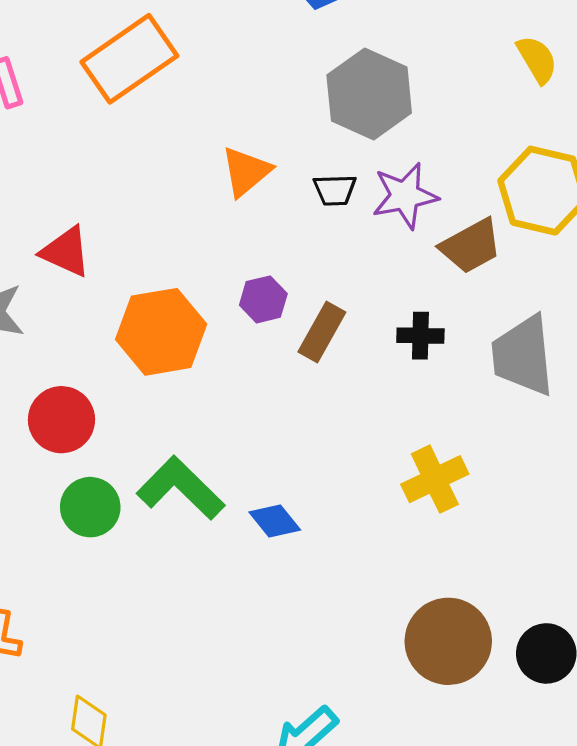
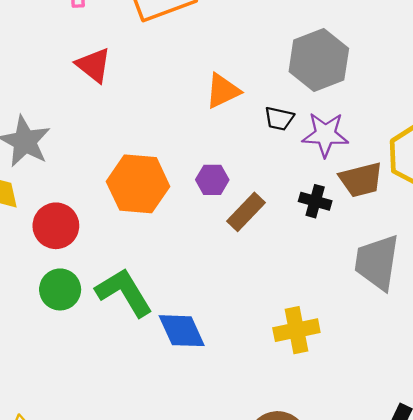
red triangle: (66, 252) -> (93, 65), moved
black cross: (420, 336) -> (315, 201), moved
blue diamond: (275, 521) -> (182, 331), size x1.4

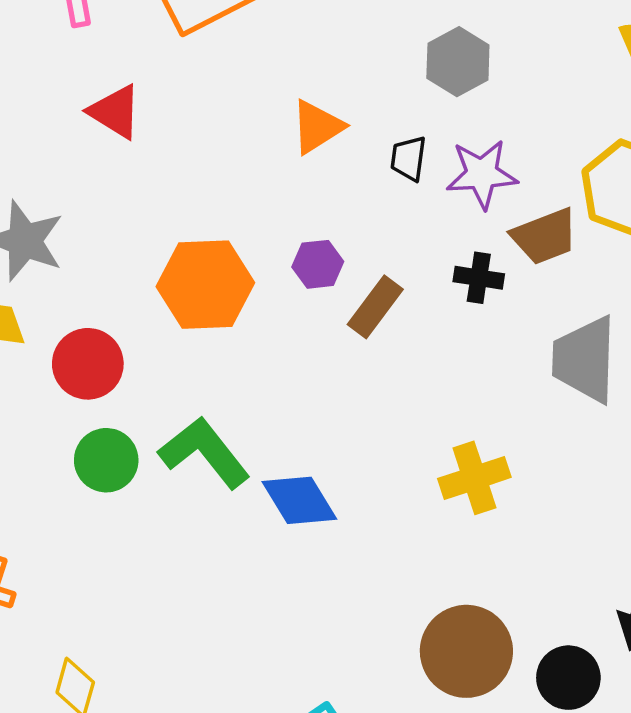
gray hexagon: (319, 60) -> (458, 62), size x0.7
black trapezoid: (279, 119) -> (408, 158), turned 92

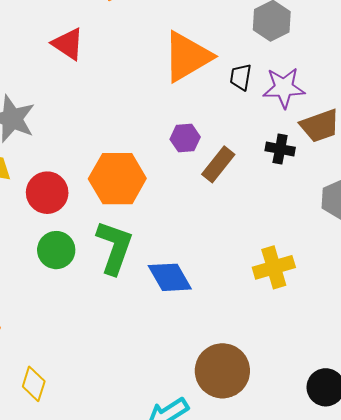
orange triangle: (317, 127) -> (187, 57), size x1.6
orange hexagon: (205, 285) -> (117, 179), moved
green L-shape: (204, 453) -> (114, 247), turned 56
brown circle: (466, 651) -> (222, 371), moved

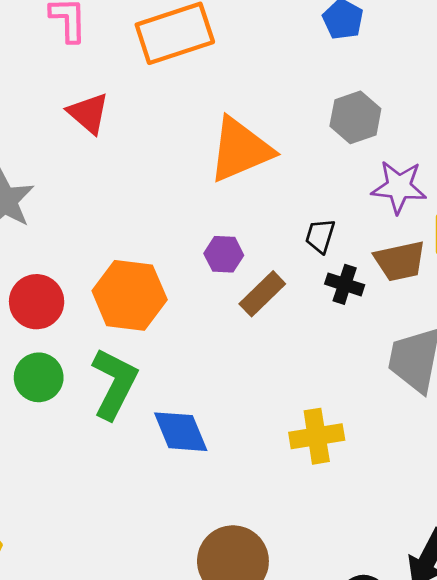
black trapezoid: (241, 77) -> (320, 236), moved
purple star: (284, 88) -> (399, 187), moved

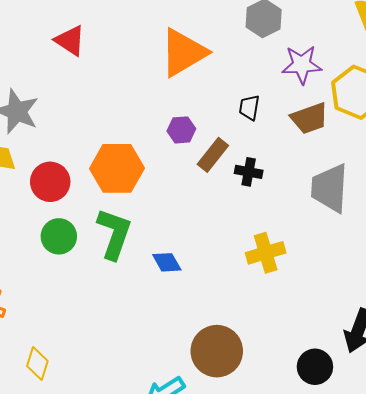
black cross: (345, 284) -> (249, 172), moved
blue diamond: (181, 432) -> (167, 262), size x0.7

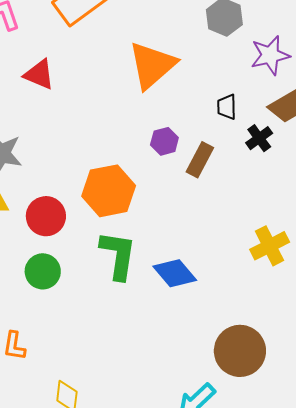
black cross: (249, 172) -> (259, 138), moved, turned -36
green circle: (59, 236) -> (43, 271), moved
blue diamond: (167, 262) -> (175, 273), size x1.4

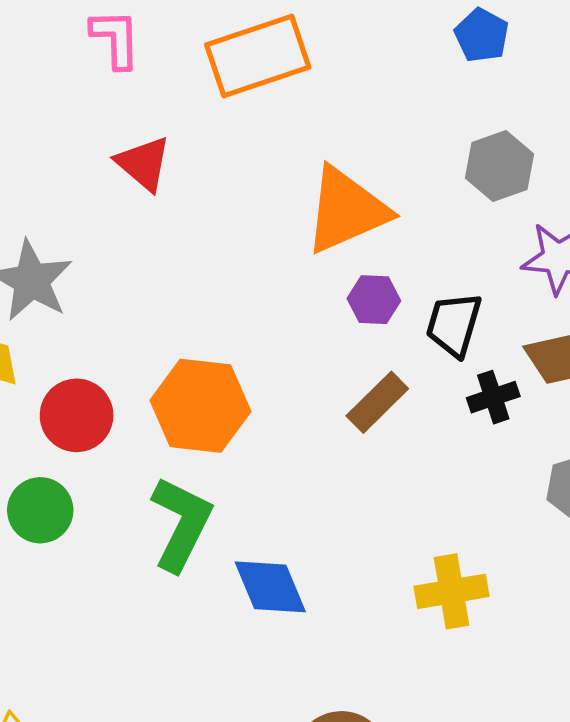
black trapezoid: (227, 107) -> (454, 324), size x1.4
purple hexagon: (164, 141) -> (374, 300), moved

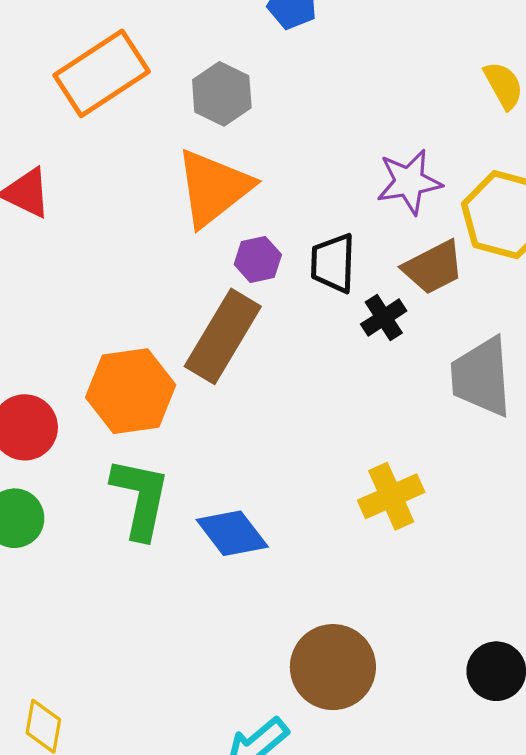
gray hexagon: (499, 166) -> (222, 94), moved
brown rectangle: (377, 402) -> (223, 336), moved, size x1.6

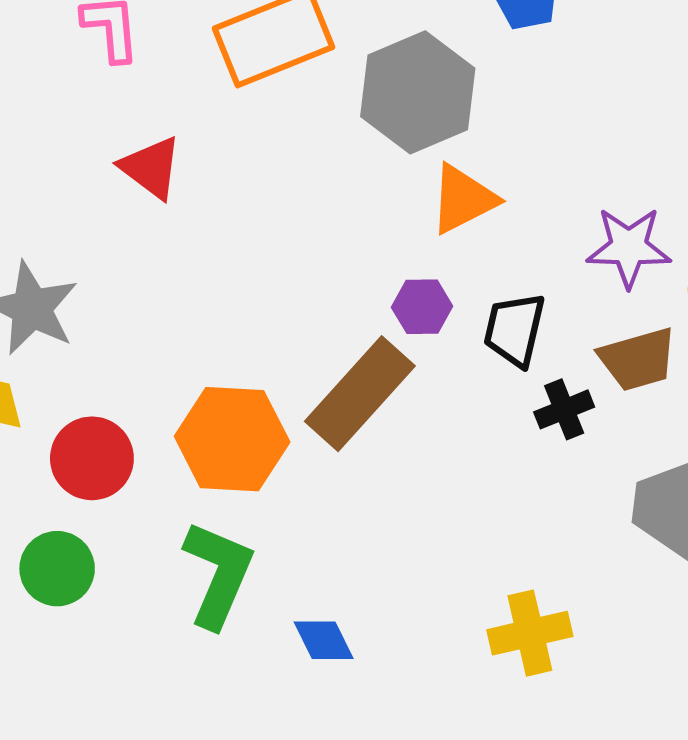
gray hexagon: (222, 94) -> (418, 92), size x1.5
orange triangle: (214, 188) -> (463, 199), moved, size x0.7
blue diamond: (232, 533) -> (324, 640), size x0.7

